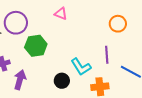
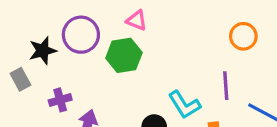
pink triangle: (61, 14) -> (137, 20), moved
green hexagon: (36, 46) -> (124, 55), moved

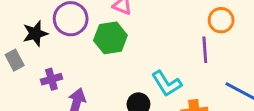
purple line: (226, 86) -> (205, 50), moved

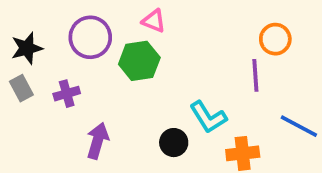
black star: (35, 33) -> (27, 48), moved
purple cross: (51, 79) -> (67, 94), moved

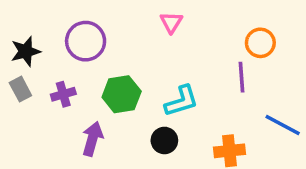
pink triangle: (154, 21) -> (171, 22), moved, turned 40
green hexagon: (139, 61) -> (122, 94), moved
cyan L-shape: (208, 117) -> (182, 101), moved, turned -75

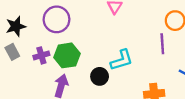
green hexagon: (122, 94) -> (67, 55), moved
black circle: (164, 140) -> (100, 76), moved

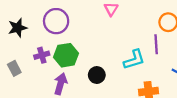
gray rectangle: (12, 52) -> (14, 68), moved
cyan L-shape: (122, 60) -> (134, 60), moved

